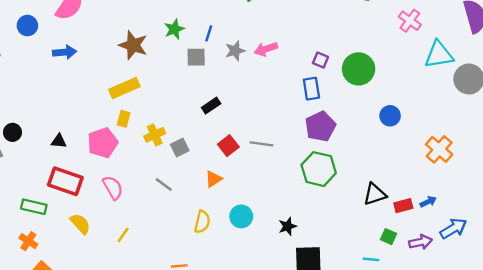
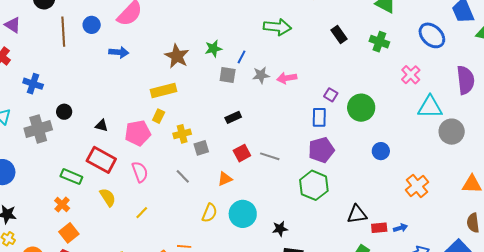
cyan circle: (241, 216) -> (243, 214), size x1.4

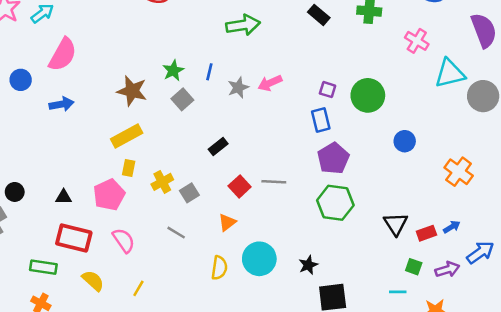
gray square: (228, 75) -> (182, 99), moved, turned -36
black triangle: (357, 214) -> (396, 224), turned -40

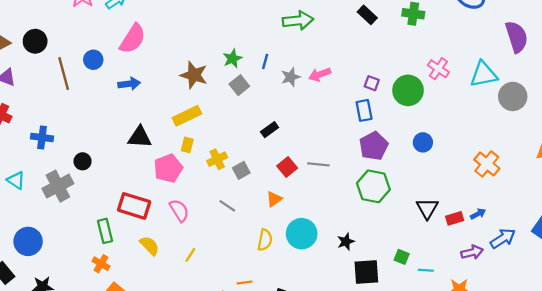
pink cross: (417, 41) -> (438, 69), moved
blue circle: (405, 141) -> (423, 142), moved
black triangle: (63, 197) -> (140, 137), moved, size x1.6
green rectangle: (43, 267) -> (105, 231), turned 65
green square: (414, 267) -> (402, 257), moved

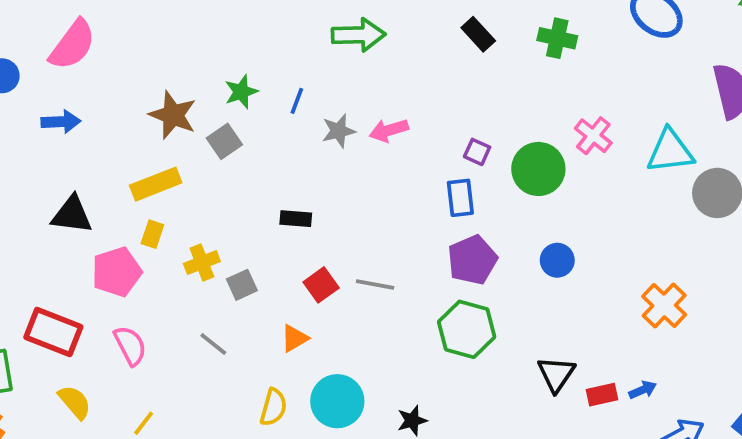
gray square: (239, 85) -> (224, 141), moved
black rectangle: (270, 130) -> (296, 219), turned 36

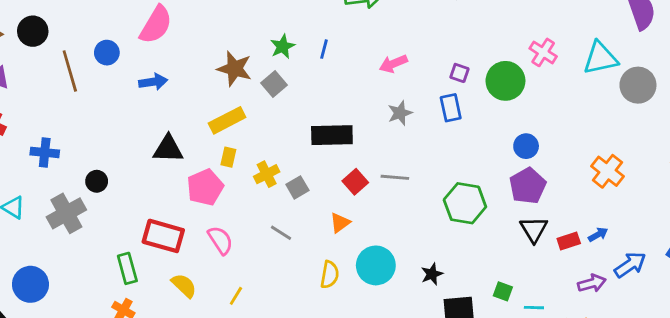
gray star: (339, 131) -> (400, 113), moved
black rectangle: (296, 219) -> (332, 135), size x1.8
purple pentagon: (472, 260) -> (528, 186), moved

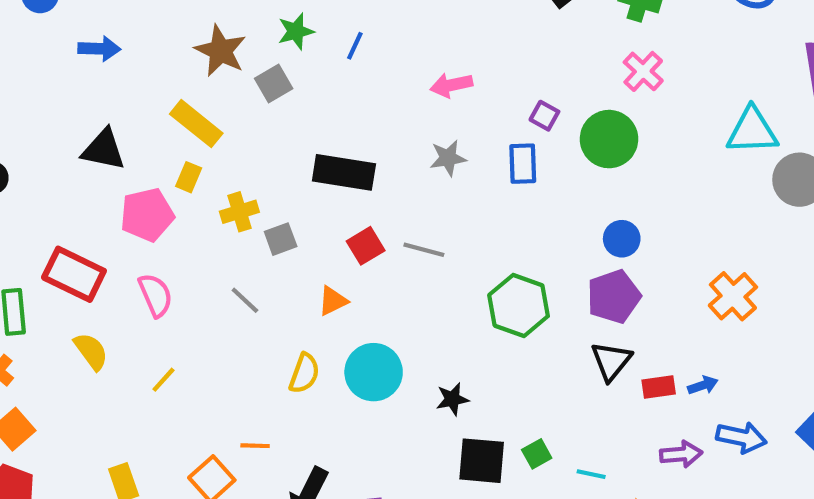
pink cross: (543, 52) -> (643, 71), moved
yellow rectangle: (227, 120) -> (196, 124), turned 56
blue arrow: (630, 265) -> (741, 437), turned 36
green square: (503, 291) -> (537, 454), moved, turned 30

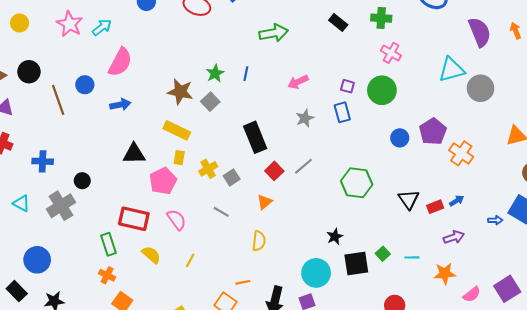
black rectangle: (344, 172) -> (255, 137), turned 72
gray line: (424, 250) -> (303, 166), turned -42
purple pentagon: (614, 296) -> (433, 132), moved
cyan circle: (374, 372) -> (316, 273), moved
blue arrow: (741, 437) -> (495, 220), moved, size x0.6

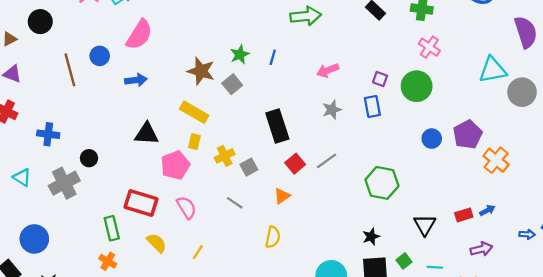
black circle: (29, 72) -> (40, 22), moved
black triangle: (409, 199) -> (425, 225), moved
black star: (335, 237) -> (371, 237), moved

